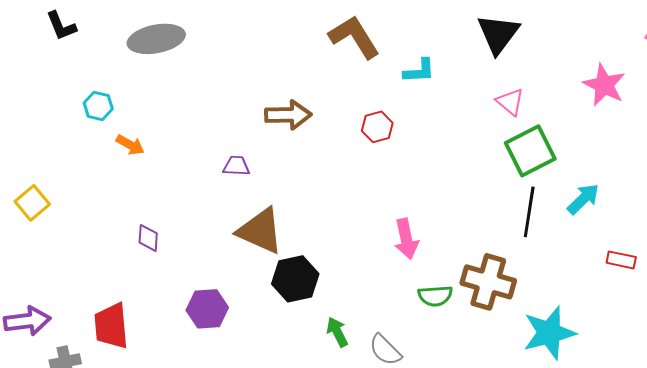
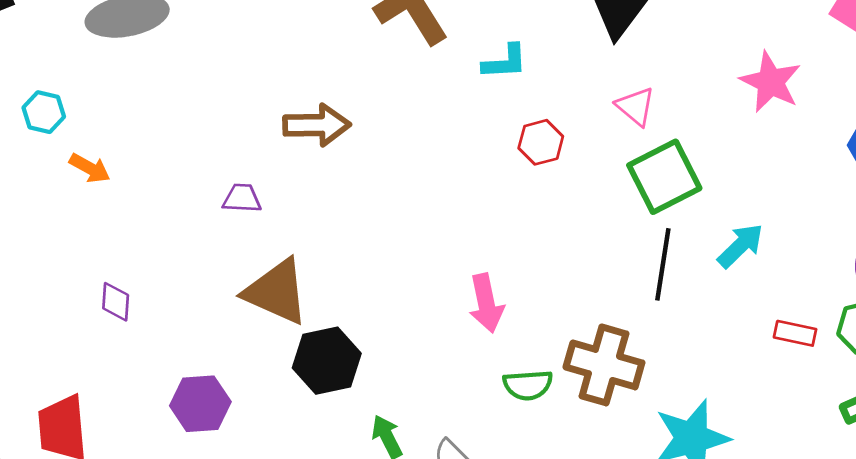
red hexagon: (377, 127) -> (541, 142), moved

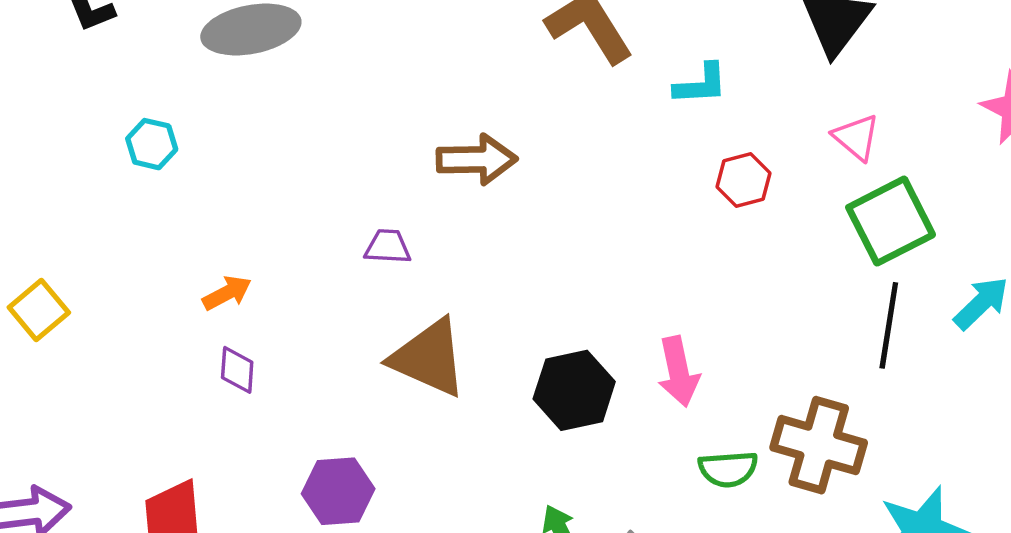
orange arrow: (90, 168) -> (227, 293), moved, turned -57
black hexagon: (327, 361) -> (574, 390), moved

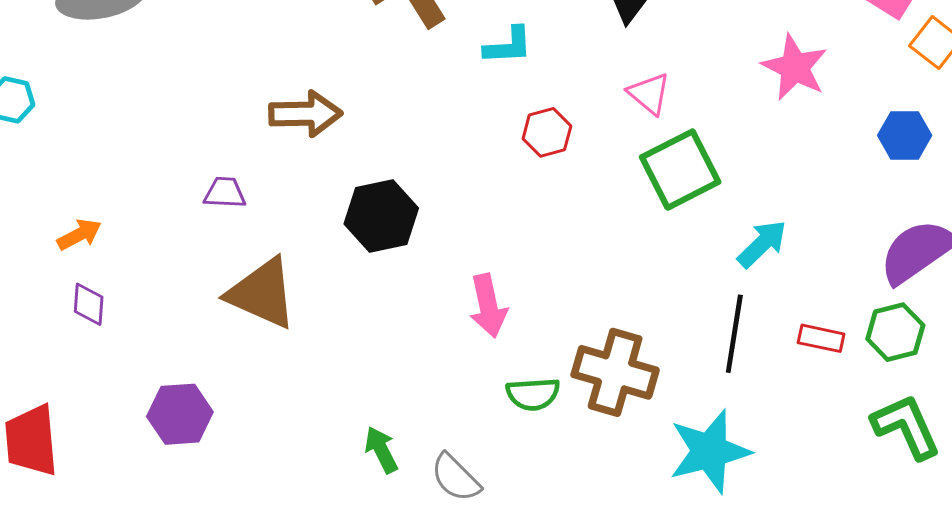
black line: (889, 325) -> (734, 334), moved
black hexagon: (574, 390) -> (381, 216), moved

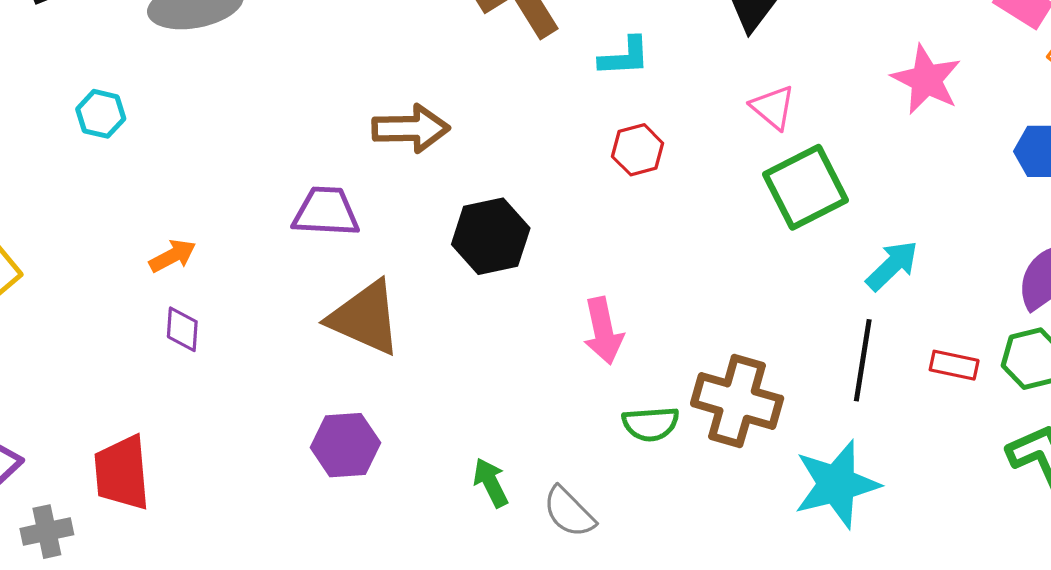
red hexagon: (547, 132) -> (638, 150), moved
purple trapezoid: (225, 193) -> (326, 212), size x1.5
purple hexagon: (180, 414) -> (345, 445), moved

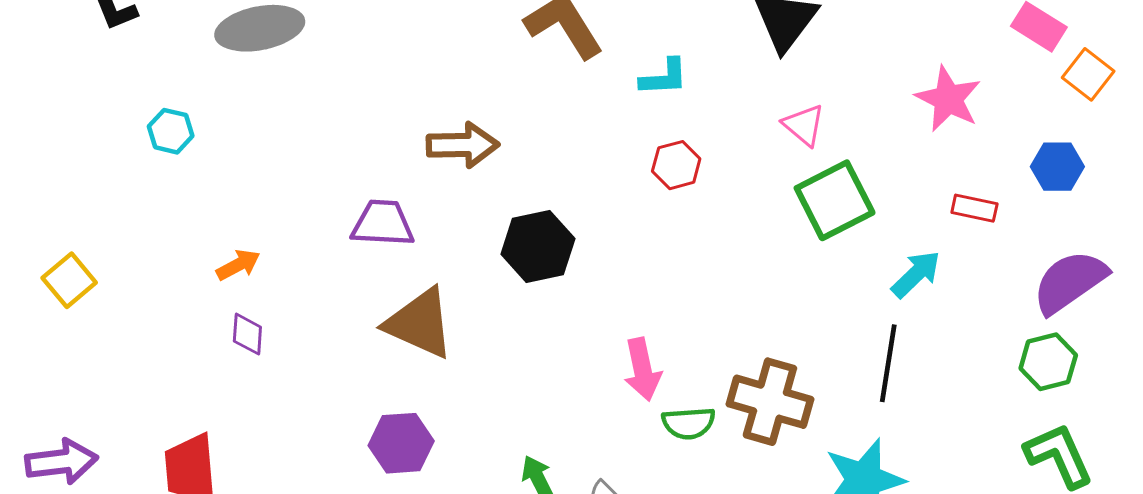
pink arrow: (603, 331) -> (642, 369), moved
red rectangle: (954, 365) -> (974, 208), moved

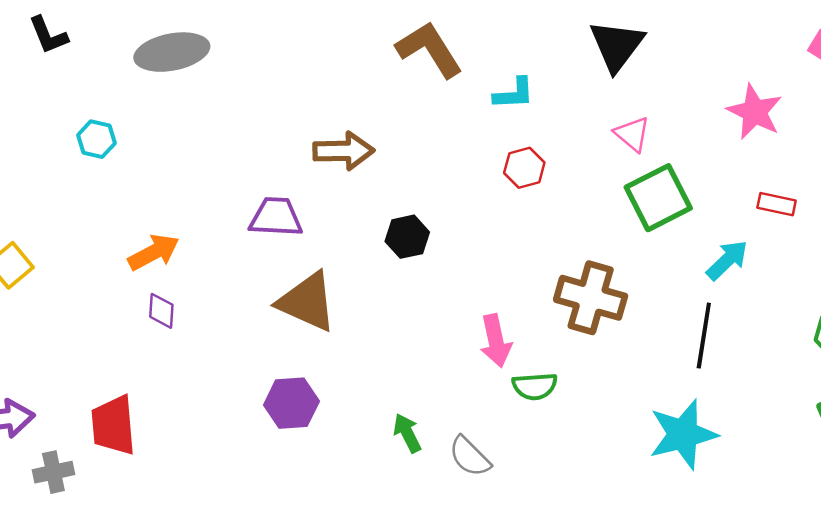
black hexagon: (538, 246) -> (407, 237), size x0.7
orange arrow: (238, 265) -> (154, 252), size x1.4
brown cross: (770, 402) -> (591, 298), moved

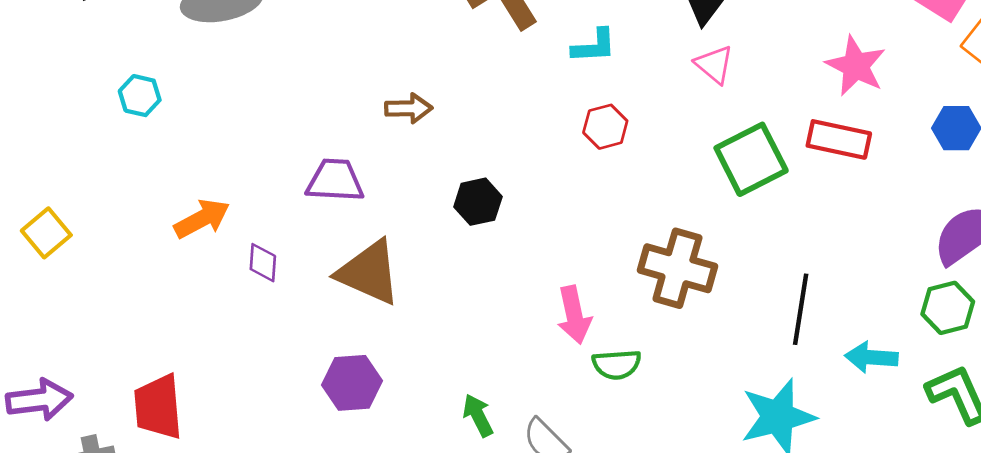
pink triangle: (632, 134) -> (714, 64), moved
brown arrow: (344, 151) -> (409, 108), size x0.7
red rectangle: (777, 204) -> (839, 139), moved, size x1.5
cyan arrow: (727, 260) -> (871, 357), moved, turned -132
purple diamond: (161, 311) -> (263, 263), moved

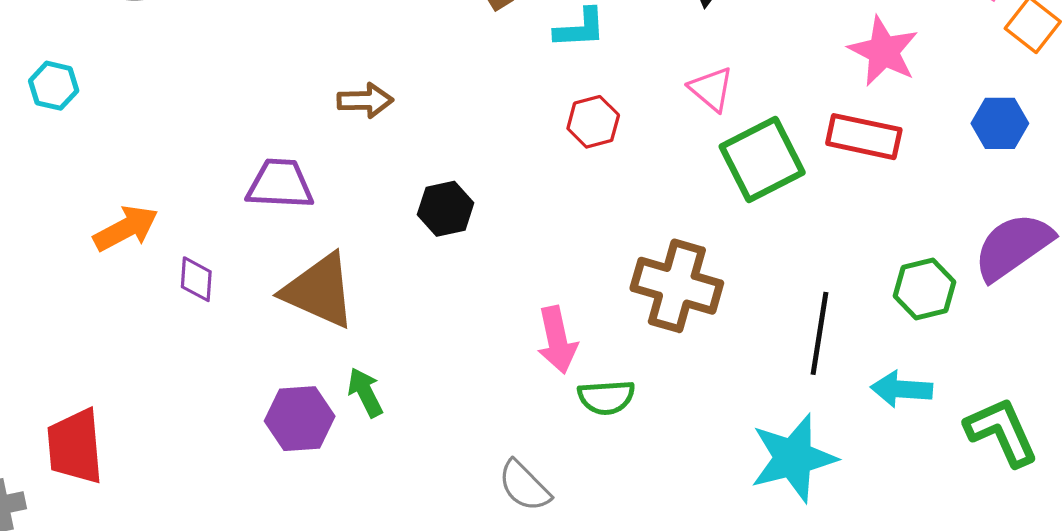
pink triangle: (714, 64) -> (711, 89), moved
green hexagon: (948, 308) -> (924, 289), moved
green arrow: (478, 415) -> (365, 392), moved

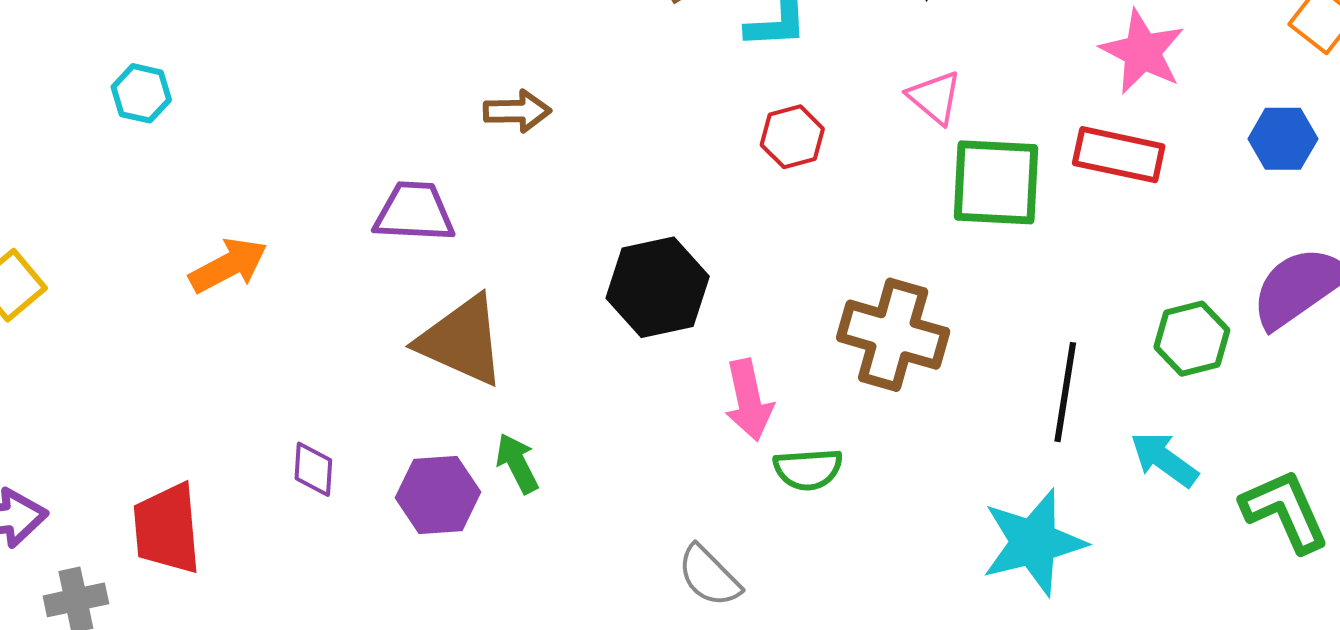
green square: (762, 160) -> (996, 182), turned 30
black hexagon: (446, 209) -> (658, 287), moved, size x1.5
purple diamond: (196, 279) -> (313, 469), moved
cyan arrow: (902, 389) -> (1164, 459), turned 32

